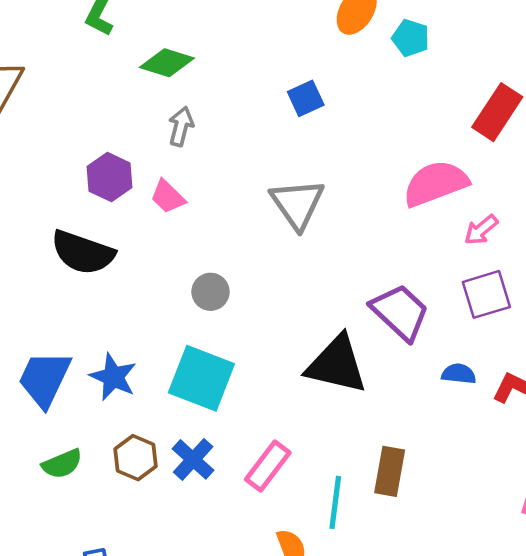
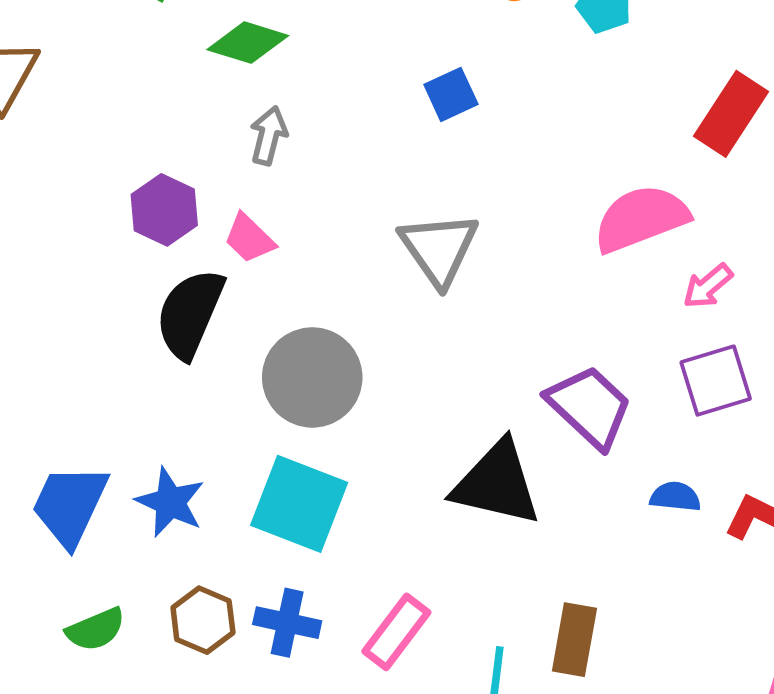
black semicircle: (83, 252) -> (190, 314), moved, turned 94
gray circle: (211, 292) -> (312, 377), size x1.8
blue cross: (193, 459) -> (287, 623), turned -30

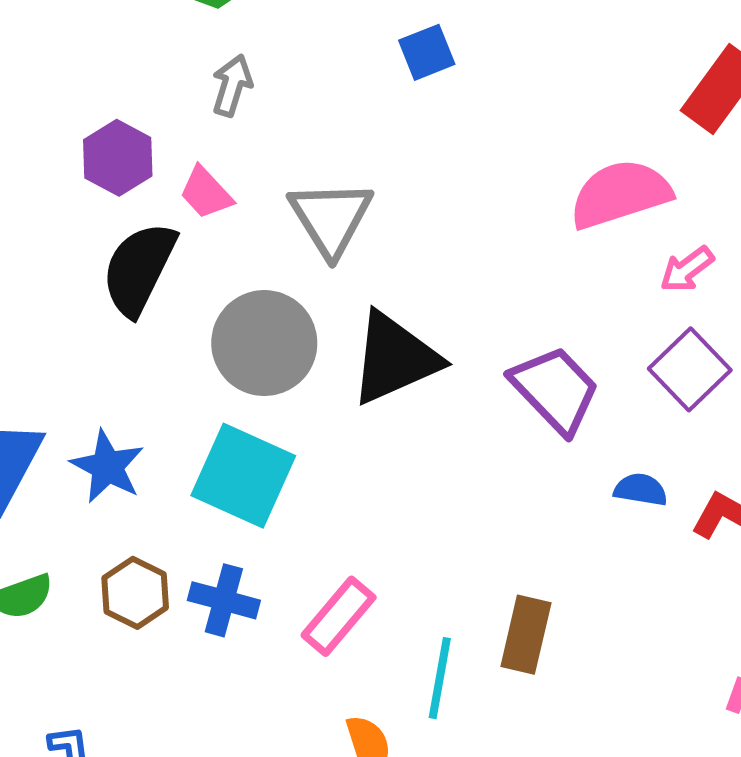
gray triangle: (439, 249) -> (331, 218), moved
purple square: (716, 381) -> (690, 369), turned -30
black triangle: (497, 483) -> (395, 358), moved, turned -40

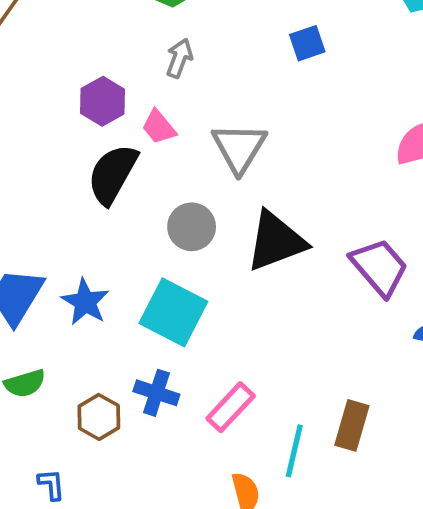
gray circle: (264, 343) -> (192, 227), size x0.7
brown hexagon: (135, 593) -> (99, 417), moved

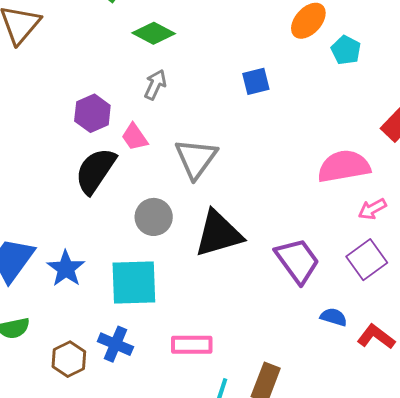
cyan square: (173, 312) -> (134, 283), turned -34
pink rectangle: (231, 407) -> (192, 345), moved, turned 42

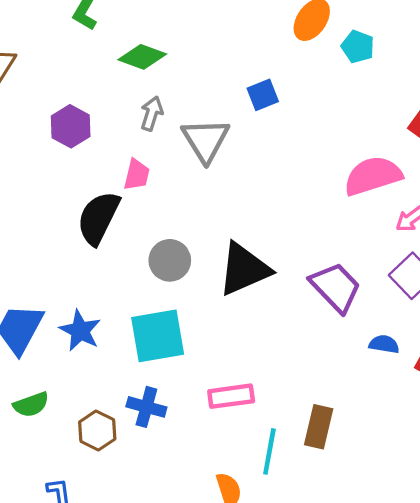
purple hexagon: (92, 113) -> (71, 126), moved
pink trapezoid: (135, 137) -> (137, 175), turned -124
gray triangle: (196, 158) -> (206, 140), moved

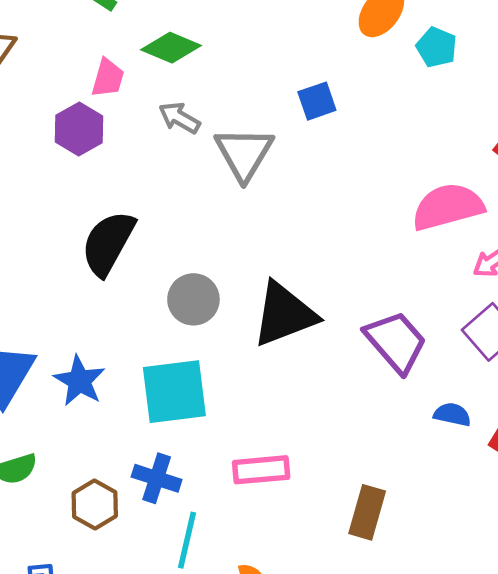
gray arrow: (152, 113) -> (179, 118), turned -80
pink trapezoid: (137, 175) -> (108, 78), moved
cyan line: (269, 451) -> (187, 540), moved

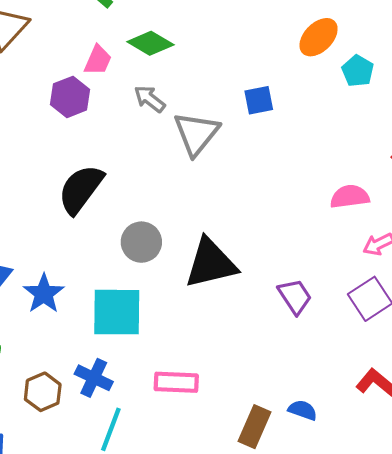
pink semicircle: (448, 207) -> (350, 197), size x0.7
purple trapezoid: (396, 342) -> (295, 296), size x0.7
blue semicircle: (452, 414) -> (303, 410), moved

